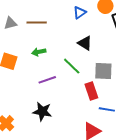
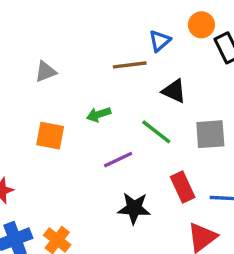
brown line: (37, 23) -> (130, 65), moved
red rectangle: (91, 91) -> (183, 187), moved
black star: (42, 112) -> (134, 208), moved

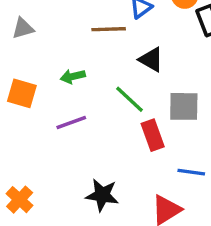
purple line: (118, 160) -> (71, 123), moved
red rectangle: (183, 187) -> (153, 135), moved
black star: (134, 208) -> (102, 195), moved

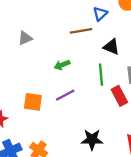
orange square: (22, 93) -> (33, 102), moved
green line: (129, 99) -> (101, 75), turned 50

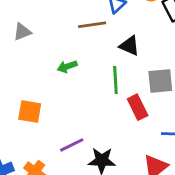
purple line: (65, 95) -> (72, 145), moved

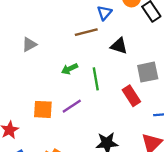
green line: (115, 80) -> (96, 79), moved
purple line: (72, 145) -> (72, 106), moved

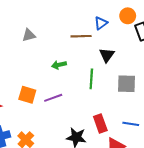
black triangle: (119, 46) -> (107, 55), turned 35
green line: (96, 79) -> (91, 79), moved
red rectangle: (131, 96) -> (100, 124), moved

